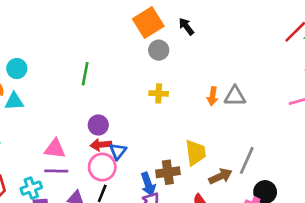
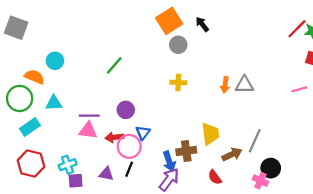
green line: (85, 74) -> (114, 65), turned 30
cyan triangle: (14, 101) -> (54, 103), moved
red arrow: (101, 145) -> (114, 137), moved
purple line: (56, 171) -> (89, 116), moved

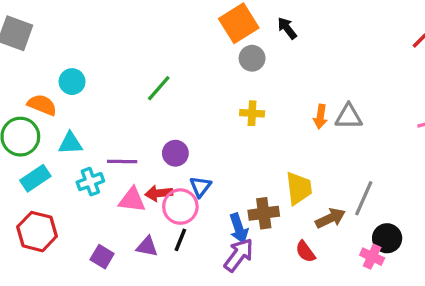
pink triangle: (88, 130) -> (132, 200), moved
cyan cross: (68, 165) -> (90, 182), moved
purple square: (76, 181) -> (102, 257), turned 35

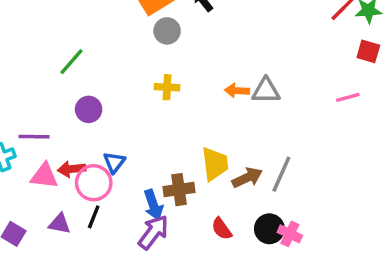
orange arrow: (320, 117) -> (237, 91), turned 85
purple circle: (175, 153) -> (89, 109), moved
brown arrow: (330, 218) -> (247, 178), moved
black circle: (387, 238) -> (269, 229), moved

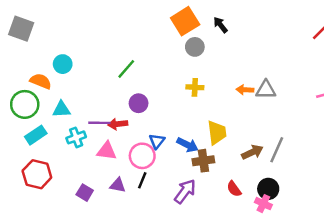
yellow trapezoid: (215, 164) -> (217, 133), moved
red arrow: (72, 169) -> (118, 124), moved
blue arrow: (153, 205) -> (187, 145), moved, turned -45
pink cross: (290, 234) -> (263, 204), moved

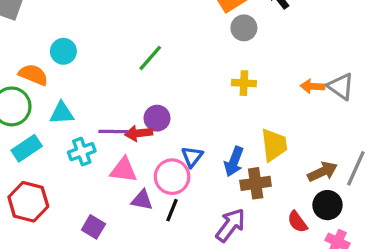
gray triangle: (266, 90) -> (341, 86), turned 35
purple circle: (139, 103) -> (157, 118), moved
blue arrow: (187, 145) -> (234, 162), turned 85
purple triangle: (118, 185) -> (142, 200), moved
black circle: (268, 189) -> (327, 205), moved

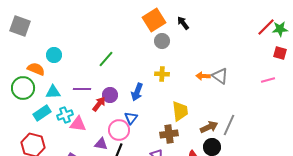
purple line: (114, 132) -> (82, 89), moved
red arrow: (139, 133) -> (99, 104), turned 133
cyan rectangle: (27, 148) -> (42, 113), moved
blue arrow: (234, 162) -> (137, 92), moved
pink triangle: (124, 170) -> (78, 124), moved

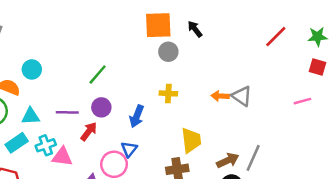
orange square: (154, 20) -> (158, 25), turned 30
red line: (266, 27) -> (276, 37), moved
purple circle: (110, 95) -> (101, 107), moved

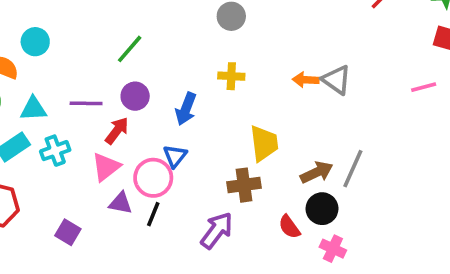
pink triangle: (62, 157) -> (106, 167), moved, turned -45

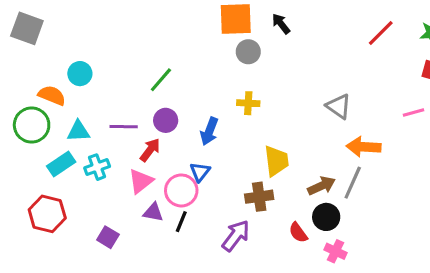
orange arrow: (306, 80) -> (364, 147), moved, size x1.5

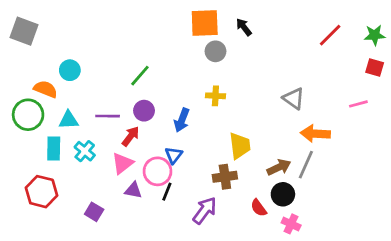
cyan rectangle: (61, 164) -> (54, 148), turned -55
cyan cross: (97, 167) -> (85, 151), turned -30
black line: (181, 222) -> (167, 192), moved

